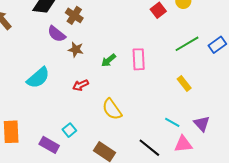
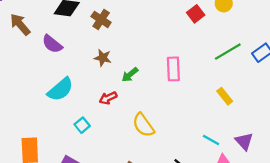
purple semicircle: (57, 34) -> (52, 44), moved
green arrow: (108, 60) -> (130, 75), moved
cyan square: (69, 130) -> (82, 125), moved

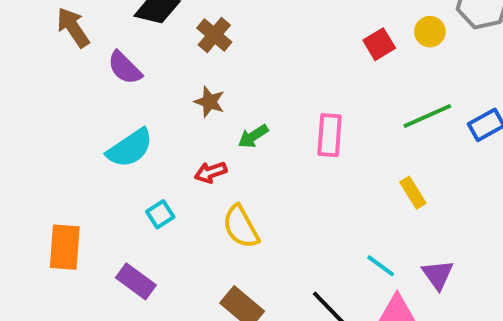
yellow semicircle: (143, 125) -> (241, 227), moved

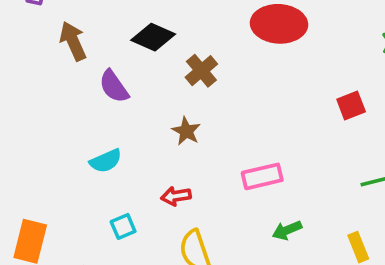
pink rectangle: (330, 135) -> (262, 176), moved, turned 63
green arrow: (253, 136) -> (287, 230), moved
cyan semicircle: (130, 148) -> (106, 161), size x0.7

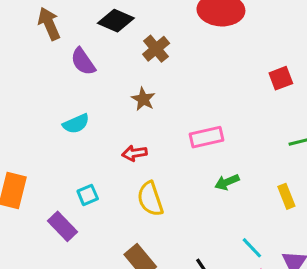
cyan square: (123, 226) -> (88, 195), moved

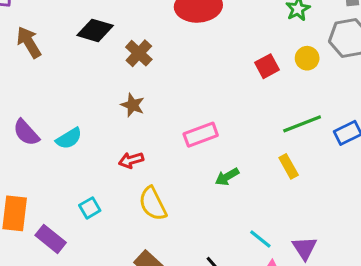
purple semicircle: (83, 62) -> (26, 133), moved
yellow rectangle: (286, 196) -> (289, 166), moved
purple rectangle: (63, 226) -> (51, 239), moved

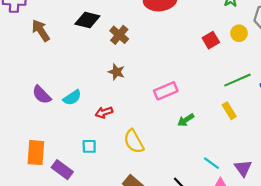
red arrow: (131, 160) -> (104, 112), moved
cyan square: (90, 208) -> (89, 146), turned 32

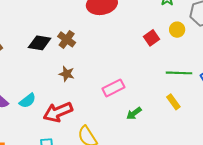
black diamond: (87, 20) -> (40, 43), moved
green line: (237, 80) -> (179, 73), turned 30
red arrow: (104, 112) -> (58, 112), size x1.8

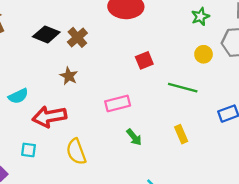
red square: (152, 38) -> (144, 60), moved
green line: (179, 73) -> (183, 88), moved
green arrow: (134, 113) -> (134, 137), turned -105

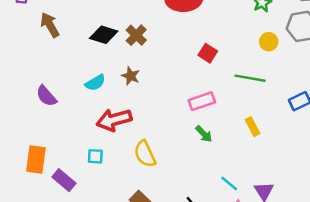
red square: (144, 60) -> (208, 53), turned -30
cyan semicircle: (18, 96) -> (95, 83), moved
pink rectangle: (118, 103) -> (202, 101), moved

